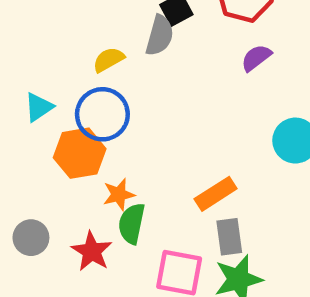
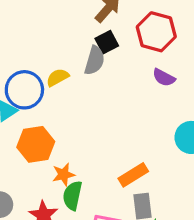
purple semicircle: (256, 58) -> (164, 78), turned -115
blue circle: (102, 114) -> (24, 90), moved

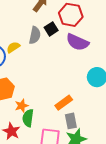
black square: (107, 42) -> (51, 29), moved
purple semicircle: (164, 78) -> (77, 42), size x1.6

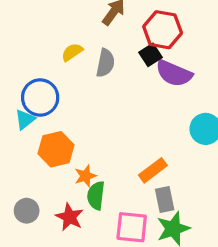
black square: (51, 29) -> (151, 55), moved
yellow semicircle: (13, 47) -> (72, 52), moved

